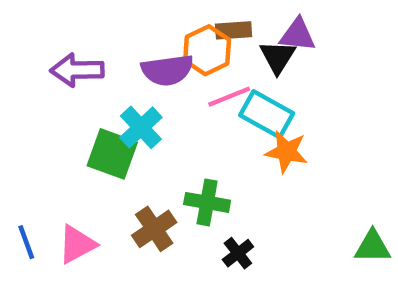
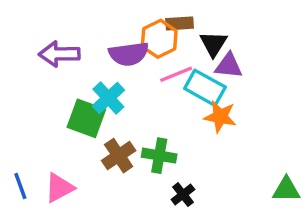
purple triangle: (298, 35) -> (229, 66), moved
brown cross: (154, 229) -> (119, 156), moved

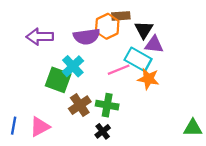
pink line: (176, 74) -> (119, 70), moved
blue line: (20, 186) -> (14, 126), turned 30
black cross: (183, 195) -> (103, 131), moved

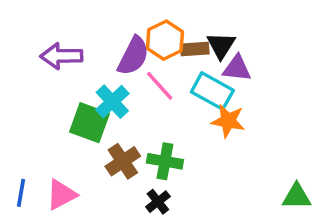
brown rectangle: (121, 16) -> (195, 49), moved
purple semicircle: (87, 37) -> (133, 56), turned -55
pink line: (119, 70) -> (160, 86), moved, turned 70

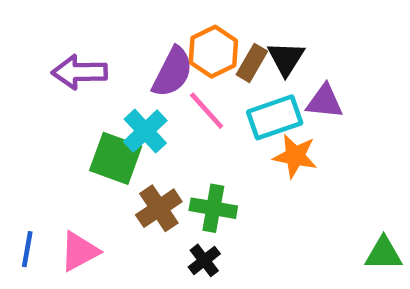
brown rectangle: (195, 49) -> (252, 63), turned -56
purple triangle: (237, 68) -> (325, 102), moved
cyan rectangle: (212, 91) -> (275, 117), turned -48

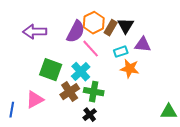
cyan rectangle: (275, 117) -> (121, 52), size x0.6
cyan cross: (145, 131) -> (81, 72), moved
pink triangle: (79, 251) -> (35, 100), moved

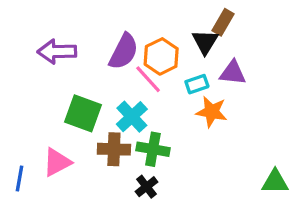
orange hexagon: (94, 23) -> (161, 56), moved
brown rectangle: (111, 28) -> (223, 22), moved
brown cross: (70, 92) -> (114, 149), turned 36

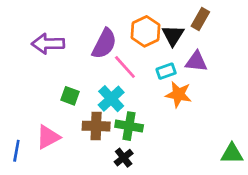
brown rectangle: (223, 22) -> (200, 19), moved
orange hexagon: (161, 56) -> (146, 31), moved
green square: (83, 113) -> (70, 96), size x0.6

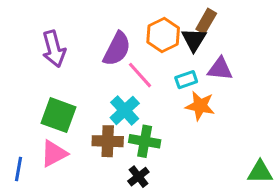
brown rectangle: (200, 19) -> (206, 21), moved
purple arrow: (48, 44) -> (54, 49), turned -104
green square: (70, 96) -> (58, 115), moved, size x1.6

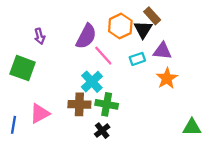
brown rectangle: (206, 21) -> (152, 16), turned -72
purple arrow: (54, 49) -> (40, 36), size x0.6
orange star: (200, 106) -> (167, 78), moved, turned 30
green square: (58, 115) -> (23, 68), moved

